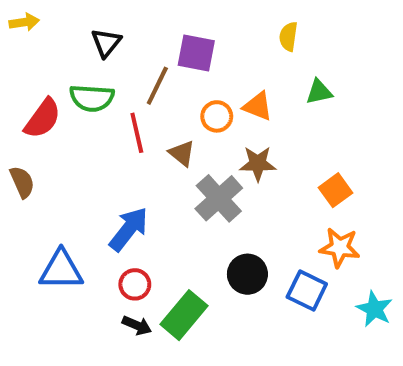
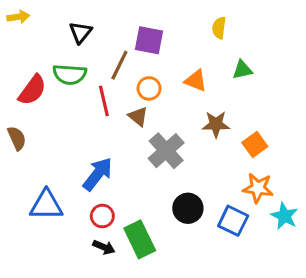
orange circle: (217, 116) -> (149, 88), moved
brown star: (258, 164) -> (216, 124), moved
cyan star: (374, 309) -> (284, 216), moved
green rectangle: (184, 315) -> (140, 239), turned -66

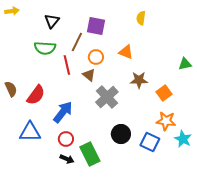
green triangle: (242, 70) -> (185, 64), moved
red semicircle: (32, 90) -> (36, 95), moved

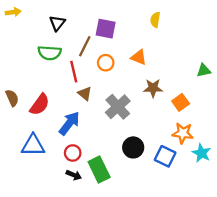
brown triangle: (89, 75) -> (85, 94), moved

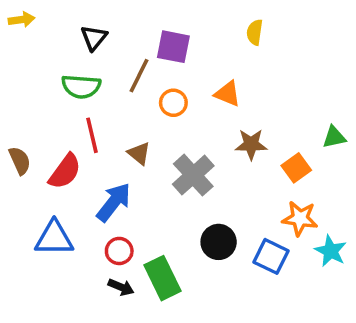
green triangle: (204, 70) -> (334, 137), moved
red line: (74, 72) -> (92, 135), moved

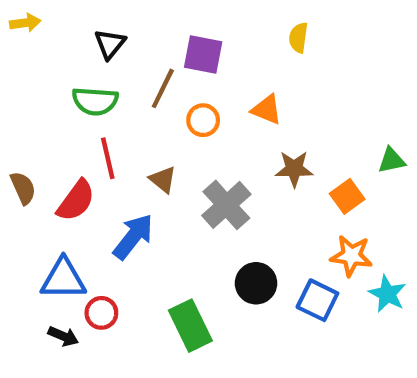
red circle: (119, 251) -> (101, 313), moved
black arrow: (121, 287) -> (63, 336), moved

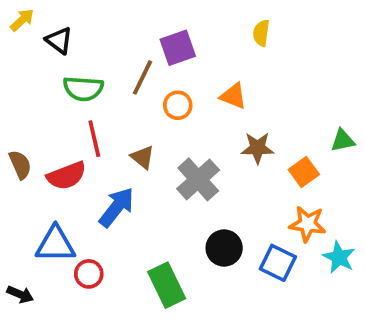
yellow arrow: (25, 23) -> (22, 20), turned -35
black triangle: (110, 44) -> (59, 40), moved, turned -32
purple square: (203, 55) -> (178, 48), turned -30
red semicircle: (76, 201) -> (67, 176), turned 33
black arrow: (63, 336) -> (20, 294), moved

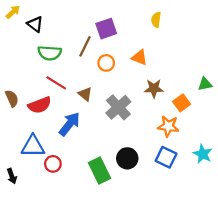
red line: (94, 139) -> (56, 83), turned -45
orange star: (308, 224) -> (168, 126), moved
black circle: (224, 248) -> (127, 158), moved
black arrow: (20, 294) -> (12, 176), turned 48

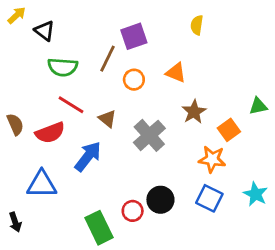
brown star: (154, 88) -> (194, 112), turned -30
red circle: (53, 164) -> (133, 211), moved
green rectangle: (100, 171) -> (99, 228), moved

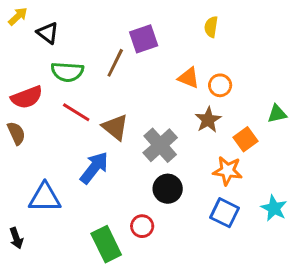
orange circle: (134, 80) -> (220, 85), moved
brown triangle: (107, 119) -> (115, 127), size x1.4
red semicircle: (50, 133) -> (27, 97), moved
black circle: (160, 200) -> (168, 189), moved

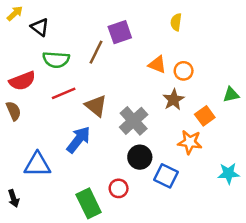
red line: (76, 112) -> (64, 93), turned -55
cyan star: (274, 208) -> (229, 173), turned -30
blue square: (225, 213) -> (166, 176), moved

